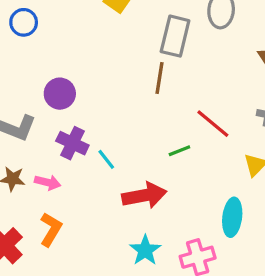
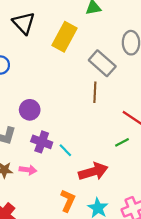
gray rectangle: (175, 36) -> (102, 63), turned -56
green line: (179, 151) -> (122, 142), moved
orange L-shape: (51, 229) -> (68, 201), moved

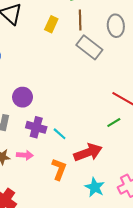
yellow rectangle: (65, 37) -> (51, 24), size x0.6
brown line: (95, 92) -> (80, 20), moved
orange L-shape: (68, 201) -> (59, 169), moved

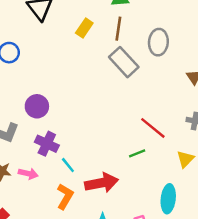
cyan line: (60, 134) -> (68, 165), moved

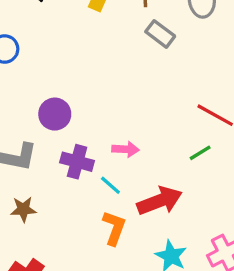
gray rectangle: (124, 62) -> (160, 34), size x0.7
pink arrow: (28, 174) -> (125, 149), moved

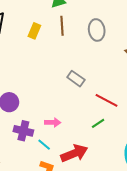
gray rectangle: (160, 34) -> (76, 79), moved

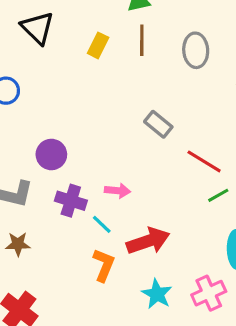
green line: (98, 123) -> (218, 195), moved

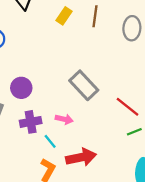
gray rectangle: (158, 124) -> (84, 85), moved, size x1.5
purple cross: (71, 201) -> (31, 122), turned -35

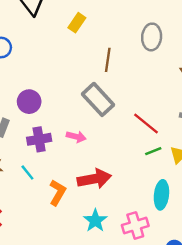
brown line: (95, 16) -> (108, 60), moved
cyan line: (50, 141) -> (27, 173), moved

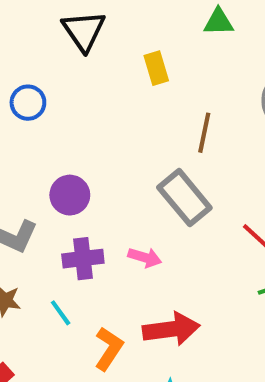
yellow rectangle: (77, 23) -> (156, 68), turned -54

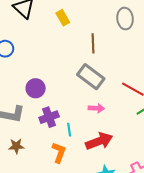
pink arrow: (145, 257) -> (96, 108), moved
cyan line: (61, 313) -> (69, 130), moved, turned 40
orange L-shape: (109, 349) -> (59, 153), moved

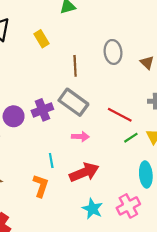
gray ellipse: (125, 19) -> (113, 52), moved
purple cross: (49, 117) -> (42, 110), moved

